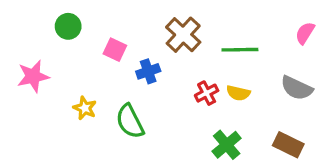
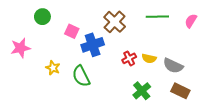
green line: (240, 50) -> (157, 17), moved
blue cross: (148, 71) -> (93, 45), size x1.5
gray semicircle: (297, 88) -> (173, 66), moved

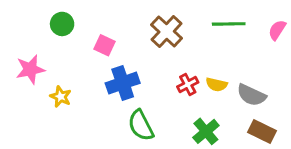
blue cross: (93, 45) -> (123, 83), moved
yellow star: (53, 68) -> (61, 97), moved
green semicircle: (81, 76) -> (141, 125), moved

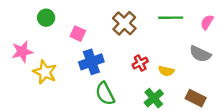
yellow semicircle: (217, 85) -> (166, 71), moved
gray semicircle: (251, 95) -> (200, 54), moved
yellow star: (61, 97) -> (45, 72), size x1.5

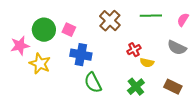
green circle: (46, 18) -> (44, 30), moved, size x1.5
blue cross: (91, 62) -> (81, 55), turned 30
red cross: (140, 63) -> (134, 50), moved

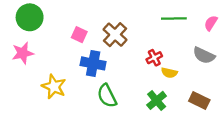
brown cross: (110, 21) -> (115, 35), moved
green circle: (44, 30) -> (30, 17), moved
yellow star: (40, 64) -> (54, 87), moved

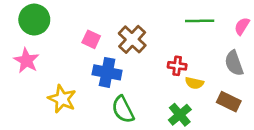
pink star: (23, 53) -> (26, 61), turned -30
gray semicircle: (204, 55) -> (234, 63), turned 45
red cross: (154, 58) -> (177, 66), turned 35
brown rectangle: (199, 100) -> (229, 102), moved

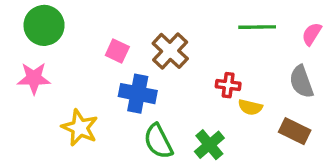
pink star: (26, 61) -> (34, 78), turned -30
green cross: (180, 115) -> (209, 145), moved

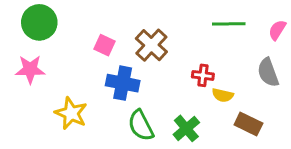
brown rectangle: (295, 131) -> (248, 124), moved

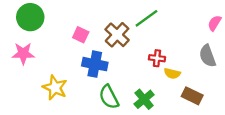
green line: (229, 24) -> (146, 18), moved, turned -35

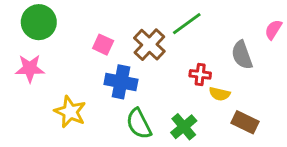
gray semicircle: (207, 56) -> (242, 55), moved

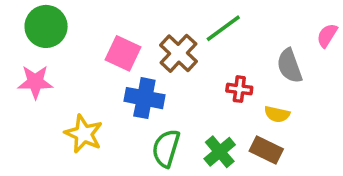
pink square: (103, 45) -> (123, 53), size x1.4
yellow semicircle: (220, 94) -> (277, 114), moved
brown rectangle: (245, 122) -> (266, 150), moved
green semicircle: (139, 124) -> (166, 148), turned 44

